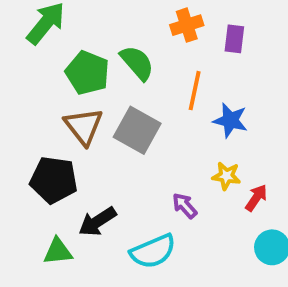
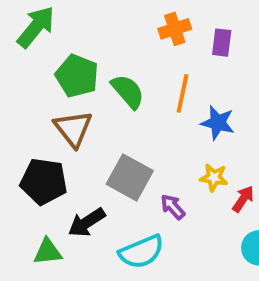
green semicircle: (137, 63) -> (128, 91), moved
gray square: (137, 130) -> (130, 177), moved

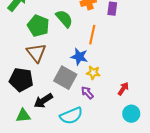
green semicircle: (128, 91) -> (64, 19), moved
blue star: (218, 123) -> (79, 57), moved
yellow star: (214, 177) -> (93, 73), moved

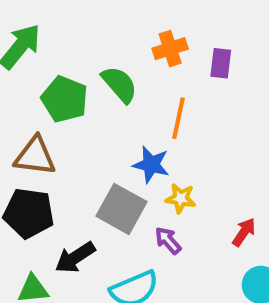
brown triangle: (36, 53) -> (35, 156), moved, turned -45

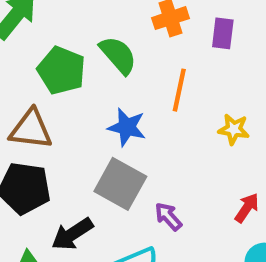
blue star: (151, 165) -> (127, 127), moved
yellow star: (181, 198) -> (234, 129), moved

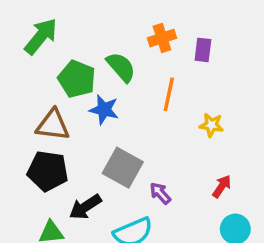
blue star: (127, 127) -> (104, 110), moved

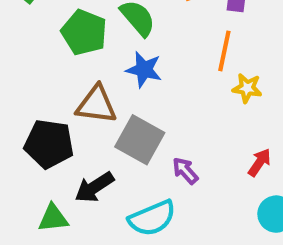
orange line: (169, 94) -> (224, 51), moved
blue star: (104, 110) -> (144, 70), moved
brown triangle: (53, 125) -> (96, 105), moved

